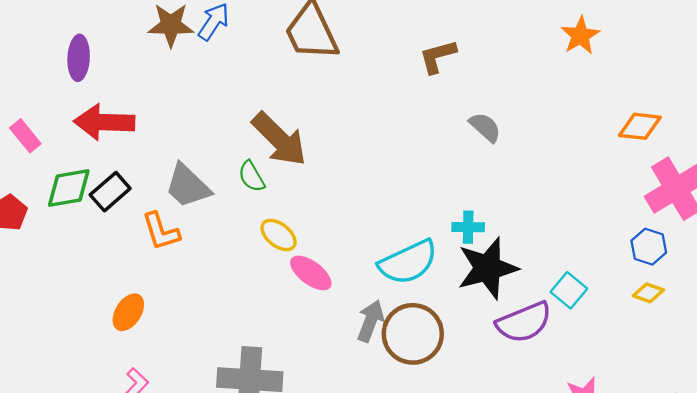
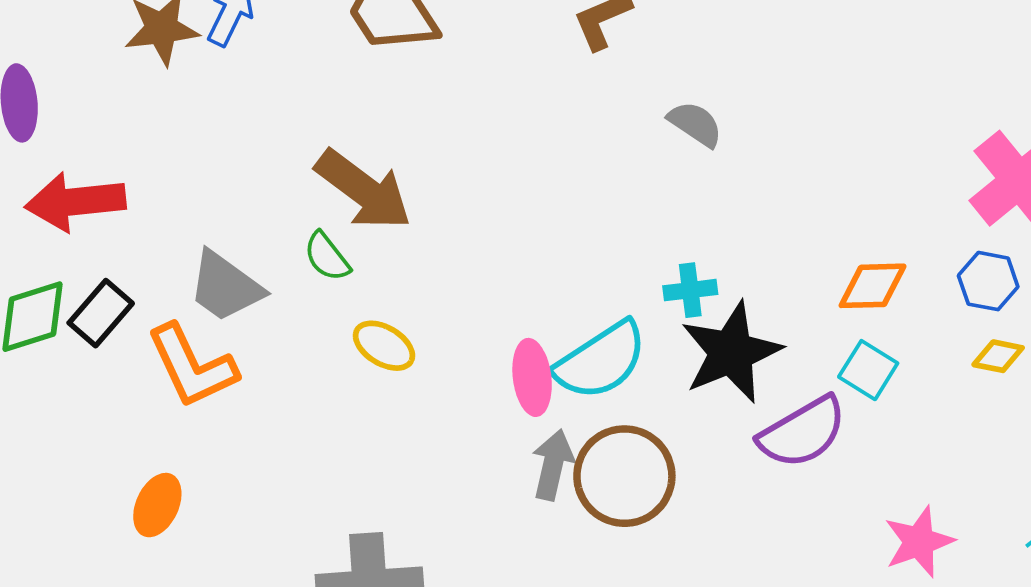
orange diamond: (640, 126) -> (873, 286), moved
orange L-shape: (161, 231) -> (192, 366), size x1.4
pink ellipse: (311, 273) -> (532, 377), moved, turned 54

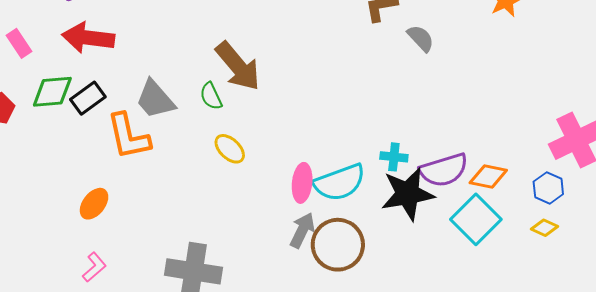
gray semicircle: (695, 124) -> (421, 38), moved
cyan square: (868, 370) -> (476, 219), size x1.6
purple semicircle: (803, 432) -> (444, 170), moved

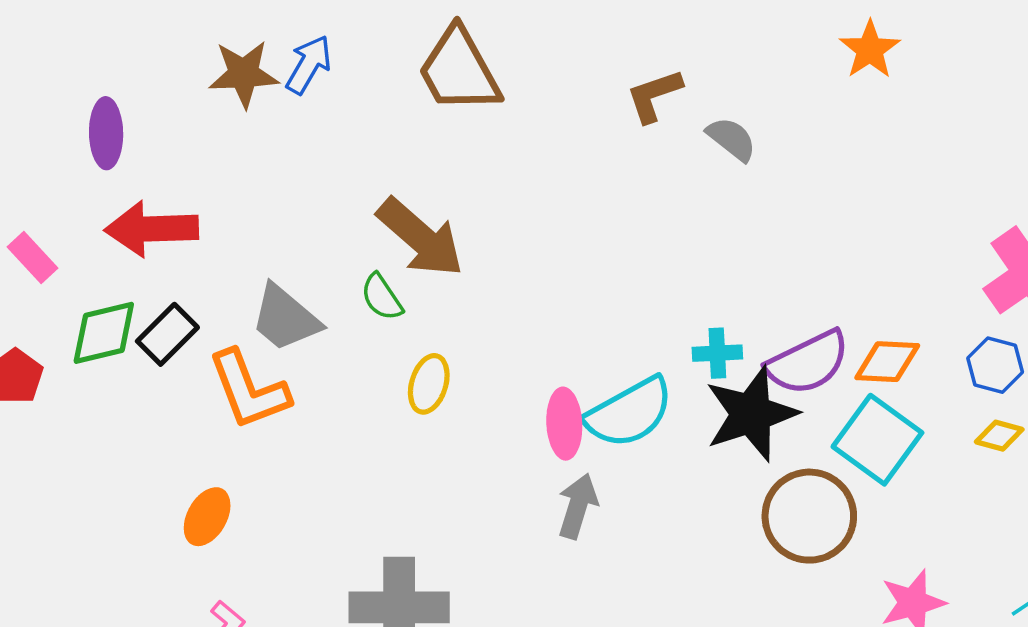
yellow ellipse: (230, 149) -> (429, 384), turned 72
brown circle: (338, 245) -> (809, 516), moved

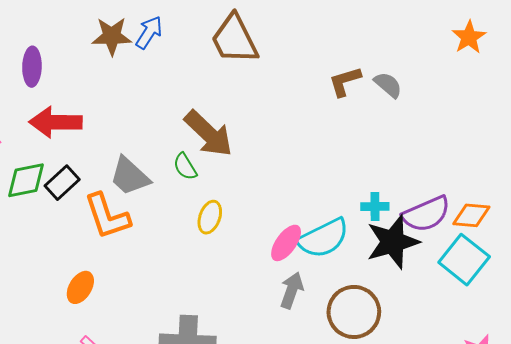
brown L-shape: (654, 96) -> (345, 81), moved
pink ellipse: (564, 424) -> (286, 243), turned 36
brown circle: (809, 516) -> (354, 312), moved

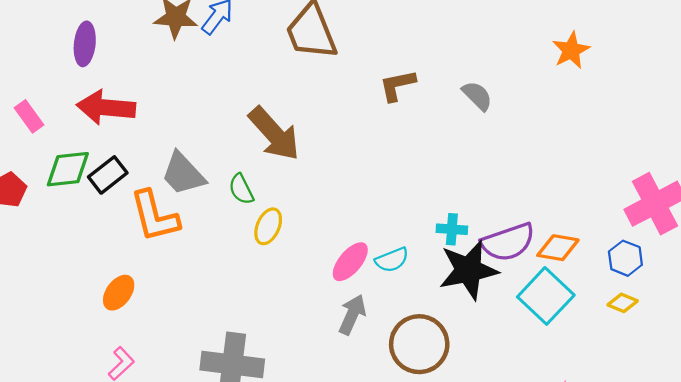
brown L-shape: (345, 81) -> (397, 85), moved
green semicircle: (185, 167) -> (241, 189), moved
cyan semicircle: (323, 238) -> (392, 260), size x0.6

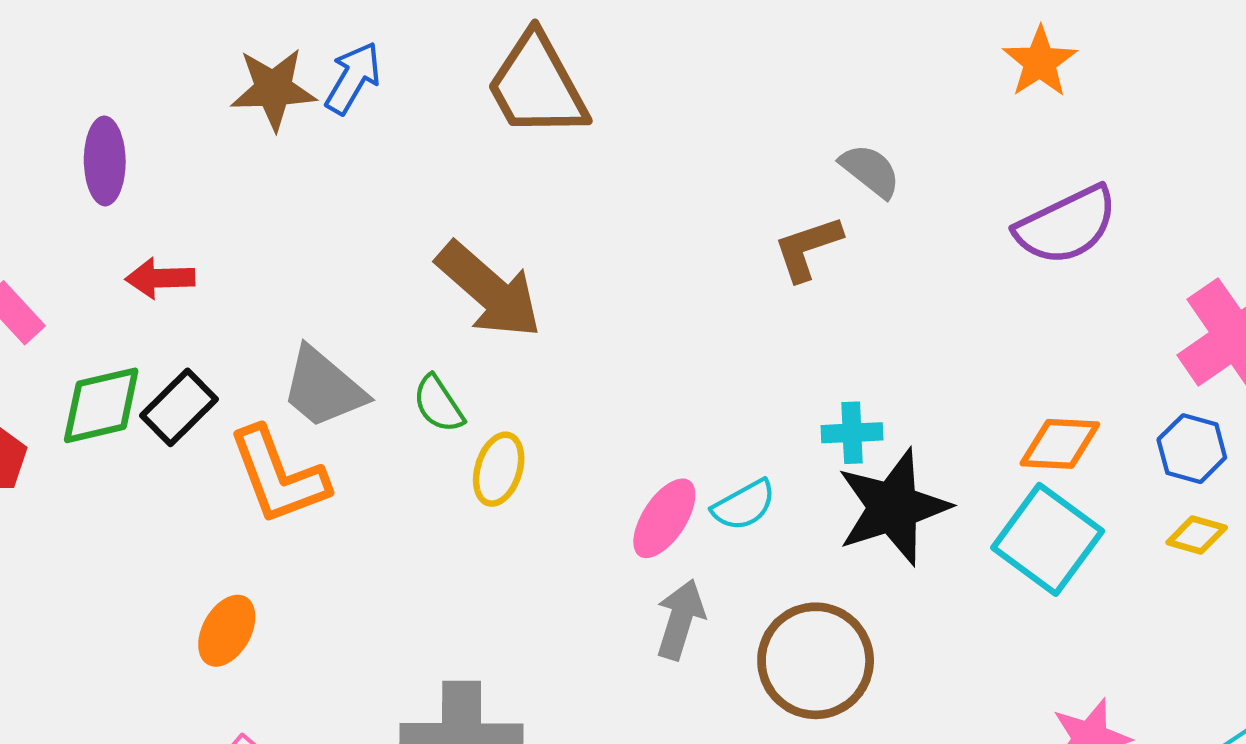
brown L-shape: (397, 85) -> (808, 248), moved
red arrow: (106, 108) -> (160, 278), size x0.6
purple semicircle: (508, 242) -> (1066, 225), moved

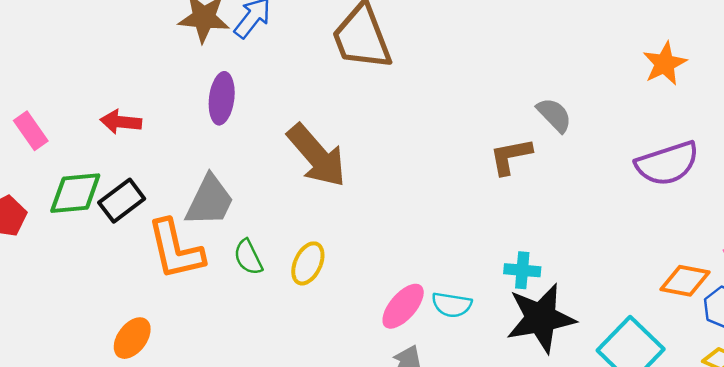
purple ellipse: (105, 161) -> (222, 98), moved
gray trapezoid: (323, 388) -> (210, 201), turned -112
green semicircle: (438, 404) -> (248, 257), moved
orange diamond: (1060, 444) -> (685, 281), moved
cyan semicircle: (744, 505) -> (452, 305), turned 30

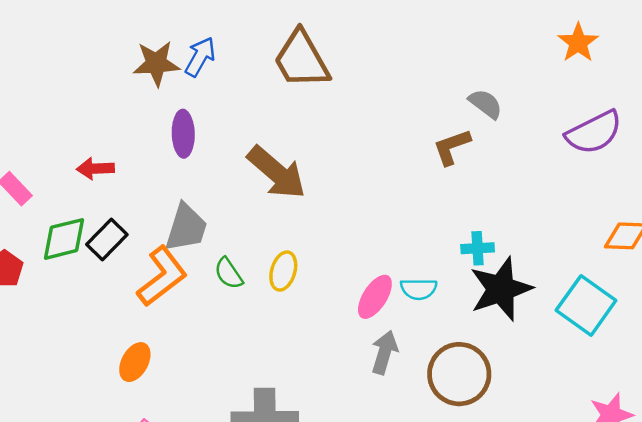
orange L-shape: (176, 250) -> (162, 276), turned -106

